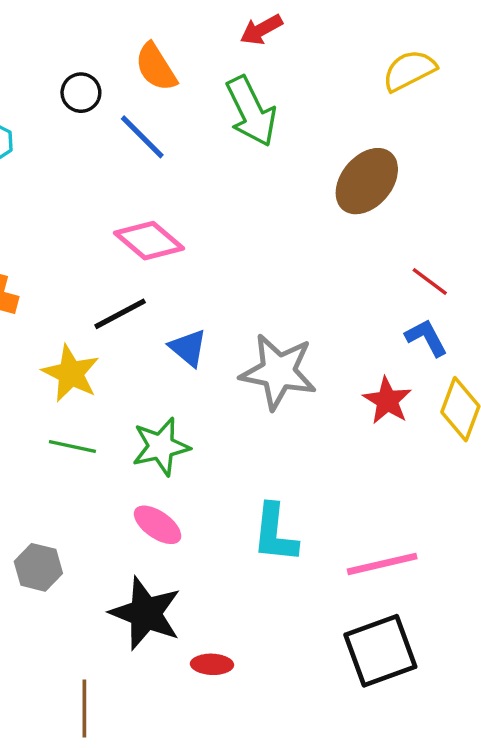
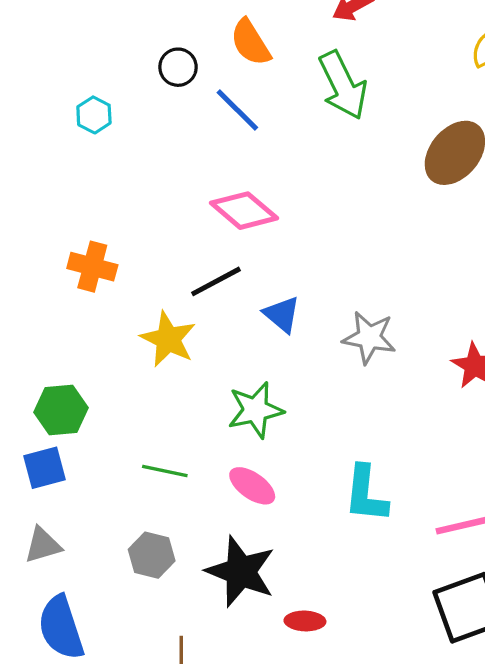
gray star: (278, 372) -> (369, 337), size x0.7
green line: (72, 447) -> (165, 471), moved
gray hexagon: (38, 567) -> (152, 555), moved

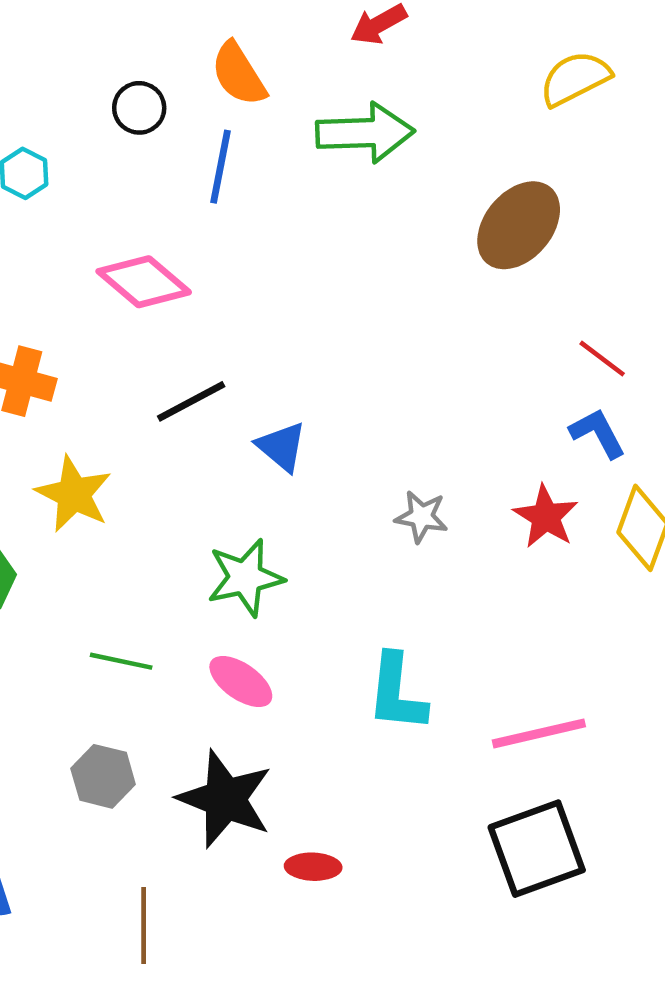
green arrow: (343, 85) -> (365, 133), turned -66
blue line: (237, 110) -> (221, 167), turned 56
pink diamond: (244, 211) -> (144, 282), moved
gray star: (369, 337) -> (422, 517), moved, size x0.7
yellow star: (168, 339) -> (74, 494), moved

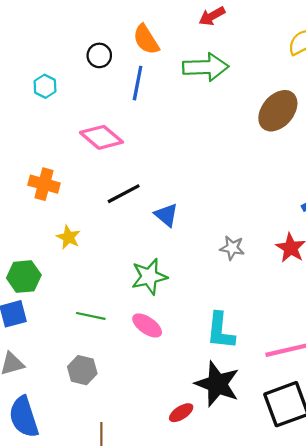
yellow star: (74, 494) -> (68, 237), size x0.7
black star: (225, 799) -> (217, 384), moved
red ellipse: (313, 867) -> (181, 413), turned -35

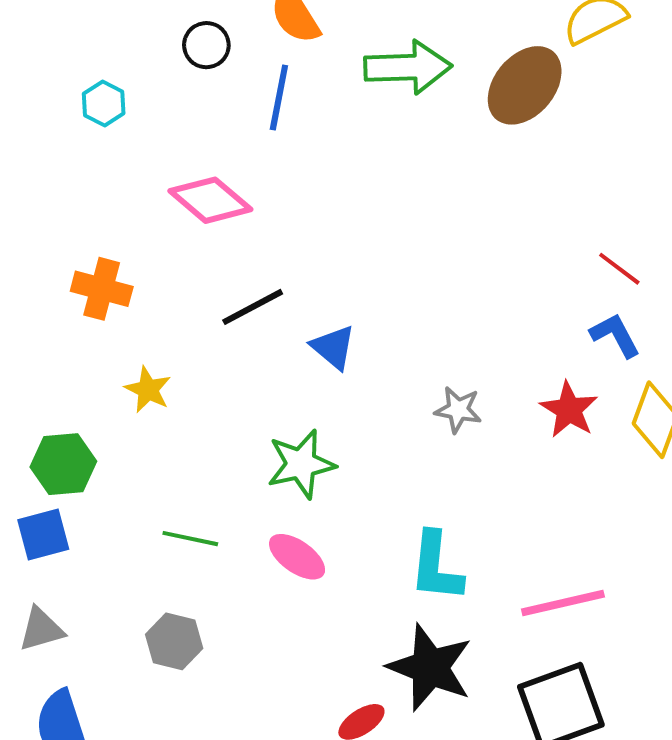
brown ellipse: (278, 111) -> (525, 85), moved

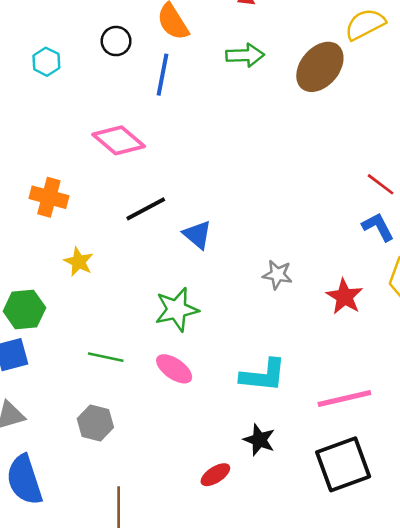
green arrow: (408, 67) -> (245, 55), size x0.7
cyan hexagon: (104, 104) -> (46, 62), moved
red star: (569, 410) -> (344, 297), moved
cyan L-shape: (436, 567) -> (263, 375), turned -90
black star: (430, 667) -> (259, 440), size x0.6

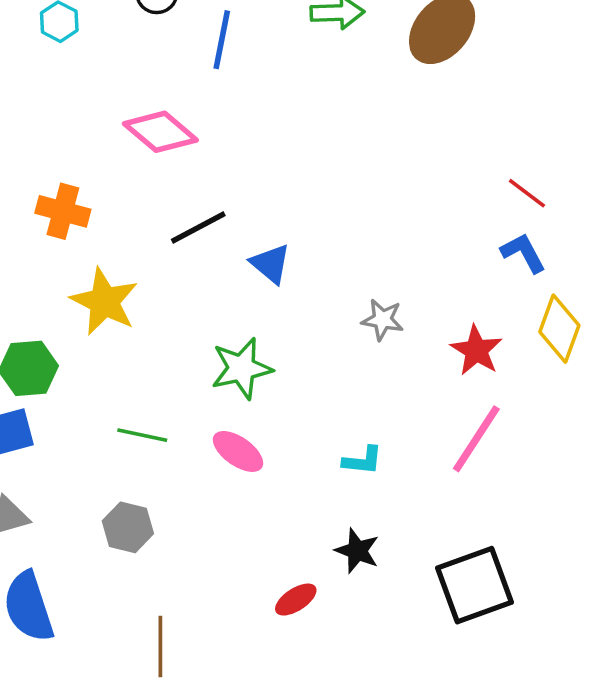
yellow star: (79, 262) -> (104, 302), size x1.6
cyan L-shape: (263, 375) -> (363, 460), size x0.6
pink line: (344, 399) -> (476, 439), moved, turned -44

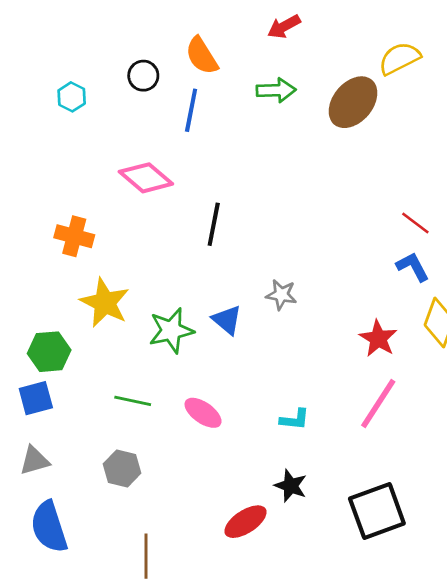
black line: (198, 228) -> (214, 224), moved, turned -51
blue triangle: (271, 264) -> (227, 320), moved
gray star: (382, 320) -> (281, 295), moved
green star: (242, 368) -> (171, 330), moved
red ellipse: (296, 600) -> (246, 522), size x1.4

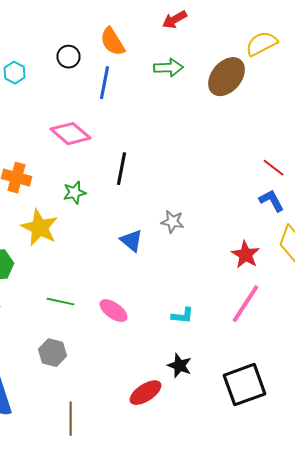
green star: (171, 330) -> (74, 193), moved, size x0.7

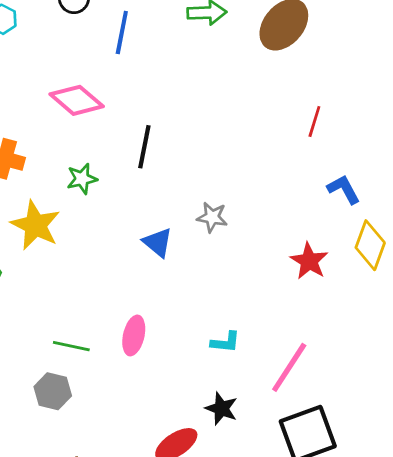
red line: (274, 168) -> (314, 122), moved, turned 70
green line: (60, 302) -> (71, 346), moved
pink line: (246, 304) -> (289, 367), moved
pink ellipse: (114, 311) -> (134, 335), turned 68

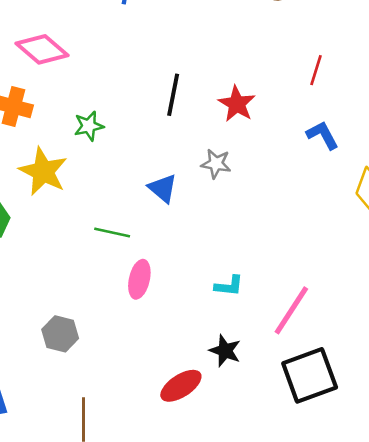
pink diamond: (77, 100) -> (42, 49), moved
black line: (144, 147) -> (173, 95), moved
blue L-shape: (344, 189) -> (323, 135), moved
red star: (309, 261) -> (237, 104), moved
green line: (71, 346) -> (112, 232), moved

